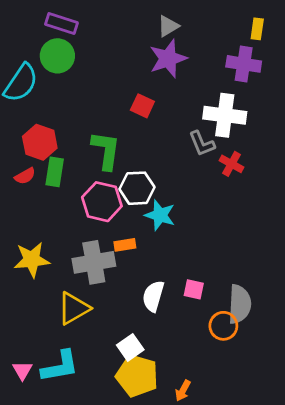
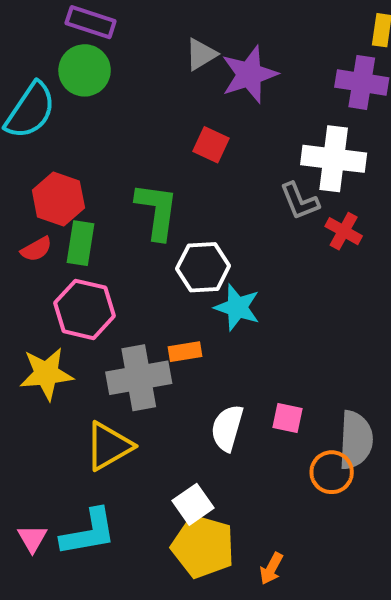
gray triangle: (168, 26) -> (201, 54), moved
pink hexagon: (102, 202) -> (85, 309), moved

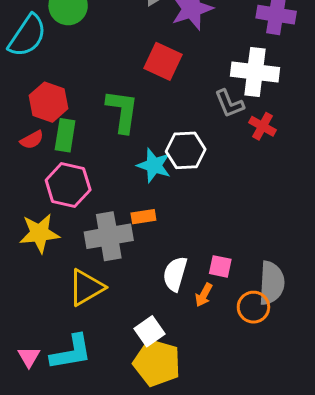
red square: (211, 145) -> (163, 61), size x1.4
white hexagon: (203, 267) -> (186, 150), moved
cyan star: (237, 307) -> (154, 165), moved
orange arrow: (271, 569) -> (204, 295), moved

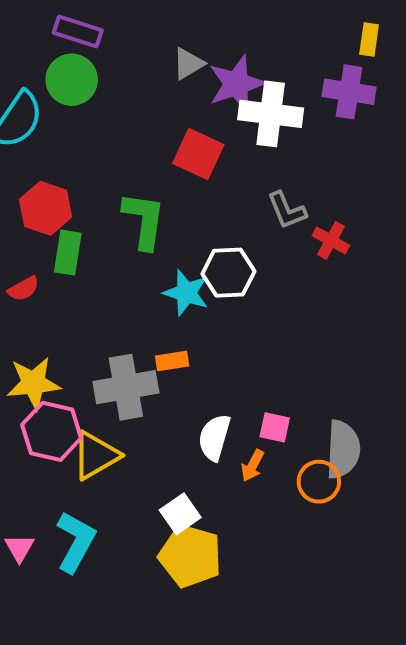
white cross: (255, 72) -> (271, 114), moved
red semicircle: (32, 140) -> (23, 289), moved
pink hexagon: (68, 185) -> (52, 431), moved
cyan L-shape: (71, 352) -> (76, 542), turned -51

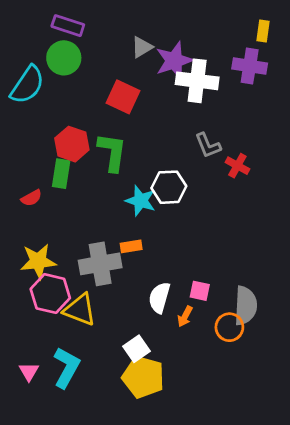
red square: (198, 154) -> (123, 97), moved
red hexagon: (46, 208) -> (72, 144), moved
yellow triangle: (96, 455) -> (80, 310), turned 51

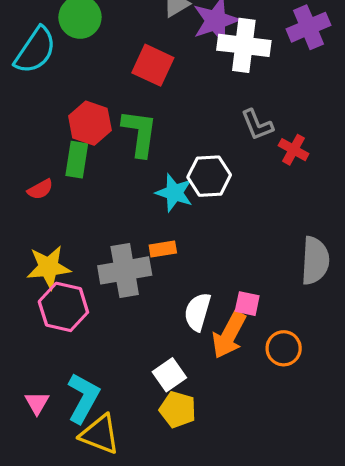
purple cross: (250, 66) -> (308, 27), turned -32
gray semicircle: (246, 306) -> (315, 261), moved
yellow triangle: (80, 310) -> (100, 434), moved
orange arrow: (185, 316) -> (229, 335), size x1.8
yellow pentagon: (143, 377) -> (178, 410), size x0.7

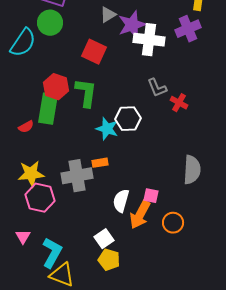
green rectangle: (77, 160) -> (48, 109), size x1.4
pink triangle: (37, 403) -> (23, 237), moved

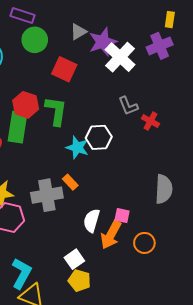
green circle: (50, 23) -> (35, 40), moved
white cross: (149, 40) -> (120, 57), turned 36
orange rectangle: (100, 163) -> (70, 182), turned 56

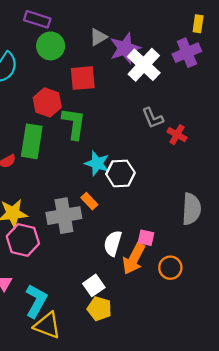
red square: (64, 69) -> (83, 78), turned -30
red hexagon: (26, 105) -> (47, 102), moved
white hexagon: (99, 137) -> (120, 173), moved

